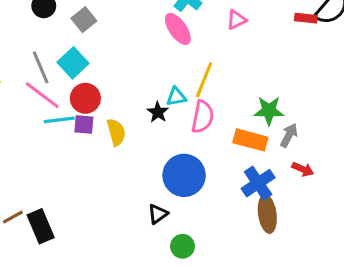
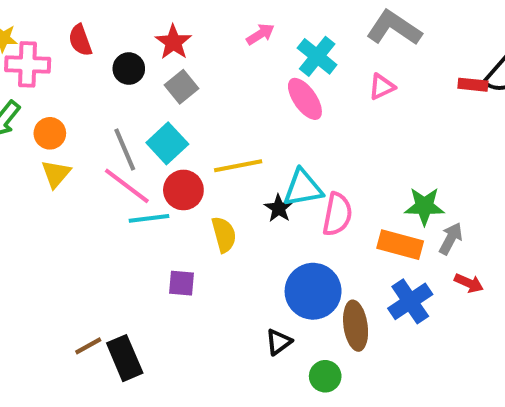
yellow line: (204, 80) -> (238, 166), moved, turned 57
cyan triangle: (176, 97) -> (303, 188), size x1.5
purple square: (84, 124) -> (181, 283), moved
brown ellipse: (267, 214) -> (356, 326), moved
green circle: (182, 246) -> (325, 376), moved

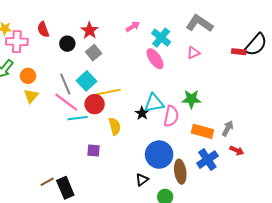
yellow line: (238, 166) -> (109, 92), moved
green star: (424, 206) -> (191, 99), moved

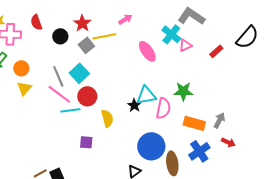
cyan cross: (161, 38) -> (171, 34), moved
red rectangle: (239, 52) -> (216, 51), moved, turned -48
yellow line: (109, 92) -> (104, 36), moved

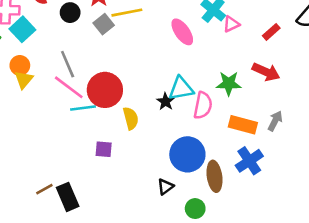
orange circle: (21, 68) -> (20, 65), moved
cyan square: (79, 73) -> (22, 29), moved
red circle: (87, 96) -> (105, 90), size x1.4
red arrow: (228, 142) -> (266, 72), moved, size x1.5

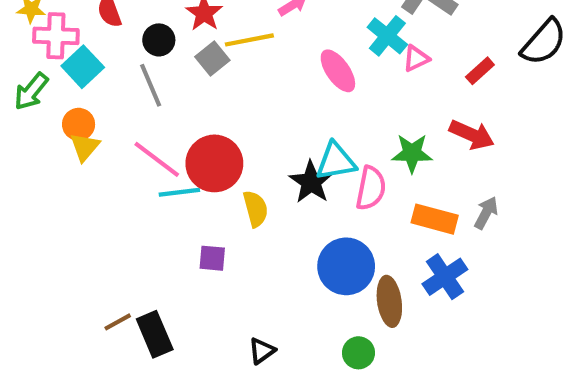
gray line: (68, 64) -> (151, 85), moved
black star: (166, 102) -> (311, 182), size x1.5
black triangle: (166, 187) -> (262, 351), moved

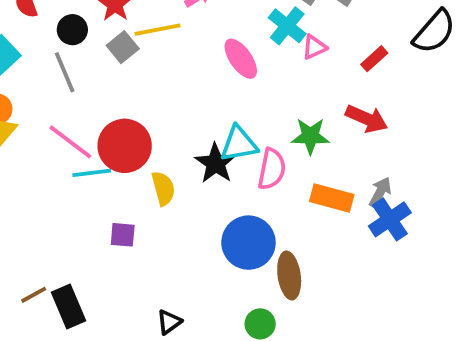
blue cross: (445, 277) -> (390, 219), moved

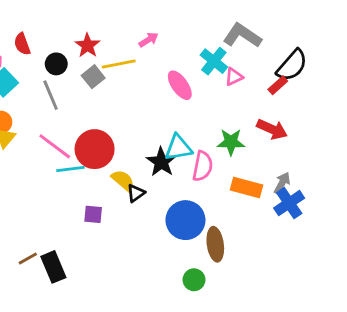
black semicircle: (434, 32) -> (292, 65), moved
yellow semicircle: (163, 188) -> (123, 180), turned -35
black triangle: (169, 322) -> (136, 193), moved

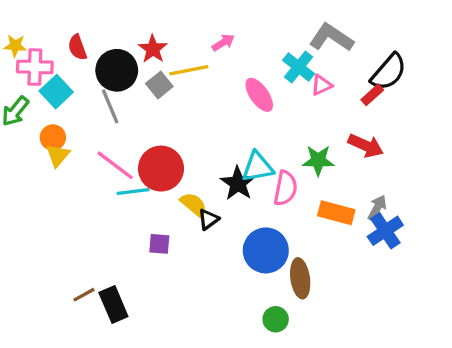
black circle: (56, 64) -> (117, 70), size x1.6

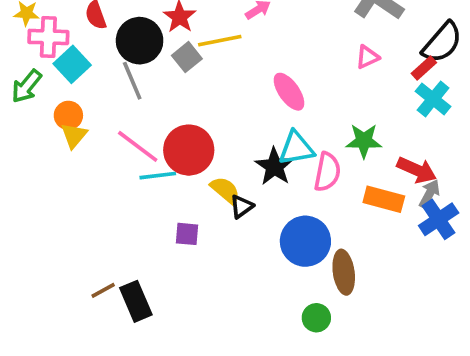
cyan cross: (299, 67) -> (433, 99), moved
pink ellipse: (259, 95) -> (289, 92), moved
red arrow: (366, 146) -> (417, 170), moved

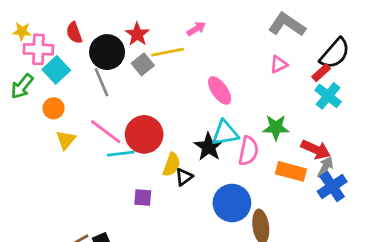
yellow triangle: (74, 135) -> (66, 140), moved
yellow semicircle: (225, 190) -> (172, 165), turned 70

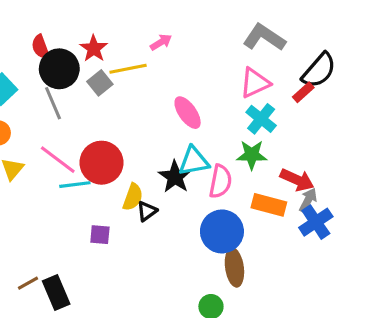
red semicircle: (74, 33) -> (40, 47), moved
pink triangle: (279, 64) -> (255, 83), size x1.5
cyan cross: (328, 96) -> (261, 119), moved
blue circle: (232, 203) -> (222, 231), moved

